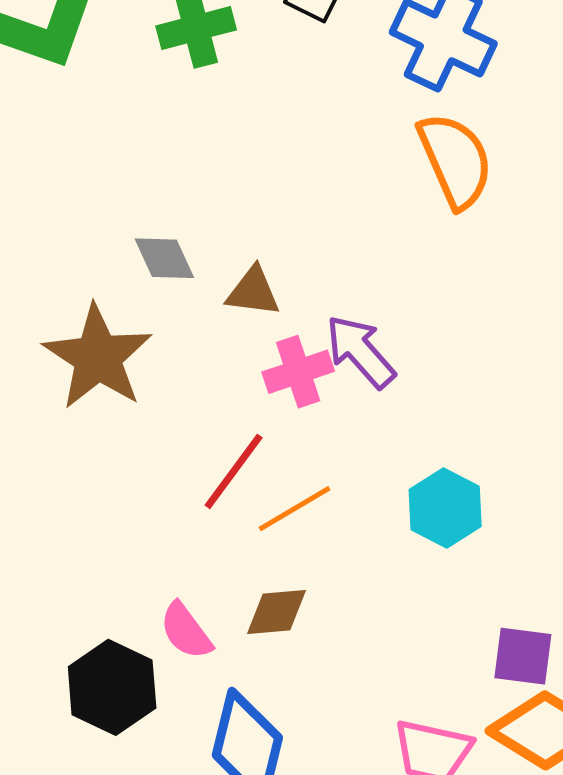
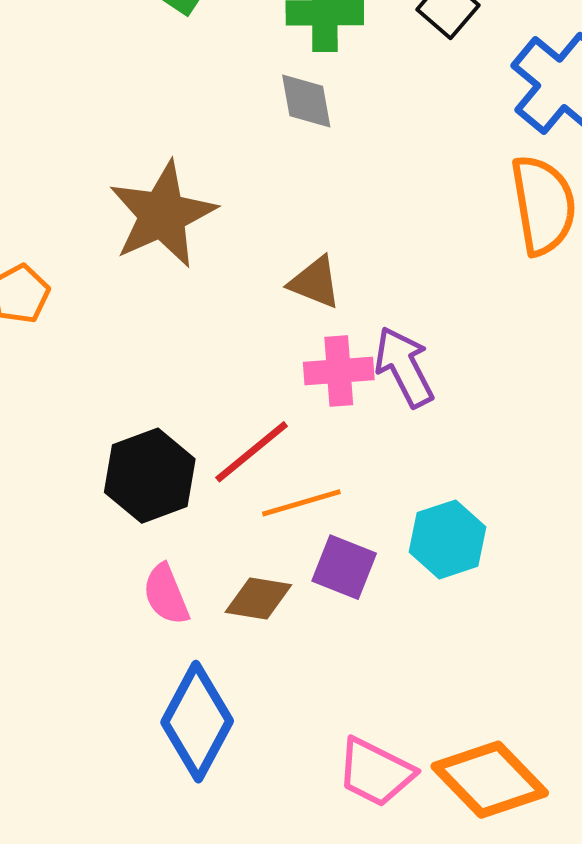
gray diamond: (164, 258) -> (306, 101), moved
brown star: (98, 357) -> (162, 215), moved
purple square: (523, 656) -> (344, 567), moved
black hexagon: (112, 687) -> (150, 476), moved

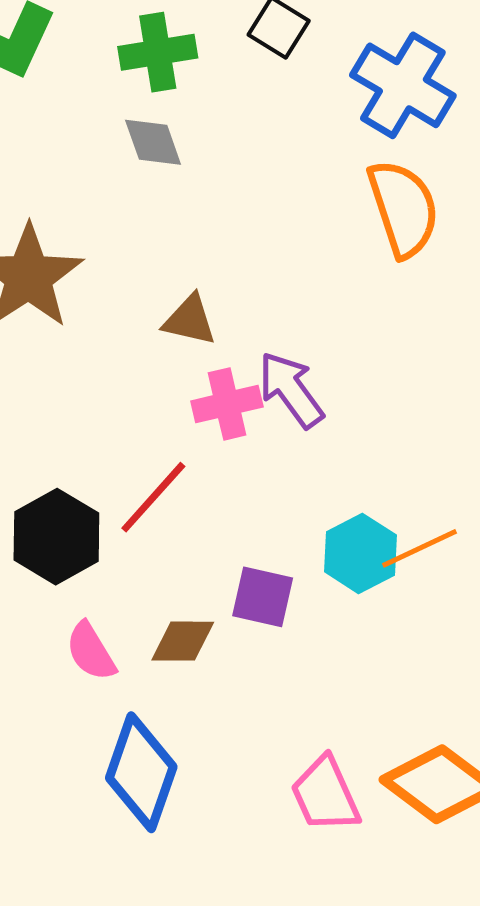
orange line: (301, 503) -> (419, 548), moved
pink trapezoid: (376, 772) -> (325, 795), turned 48

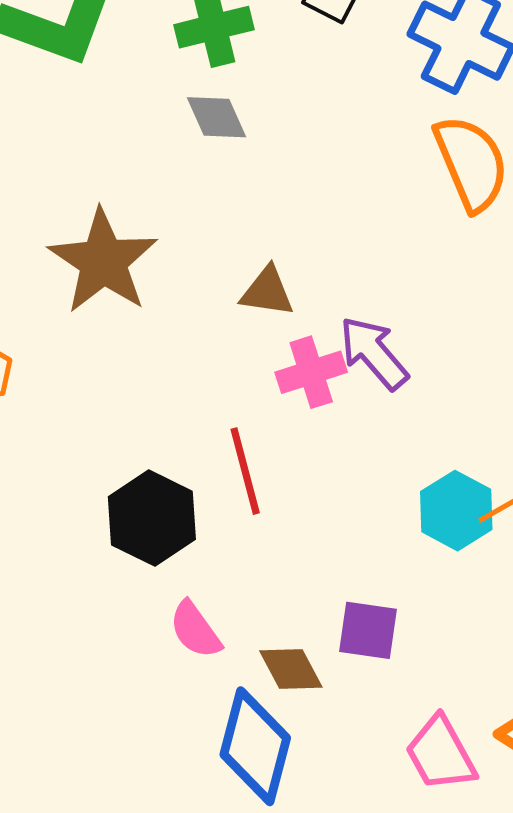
red line: (153, 497) -> (245, 471), turned -52
purple square: (263, 597) -> (368, 630), moved
brown diamond: (183, 641) -> (291, 669), moved, turned 66

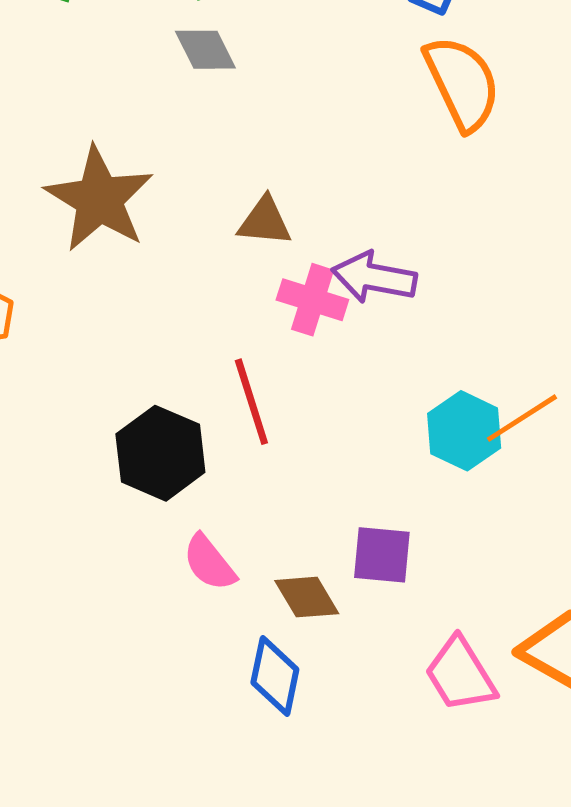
purple arrow: (374, 353) -> (374, 277), turned -36
pink cross: (311, 372) -> (312, 300), turned 38
blue diamond: (255, 746) -> (275, 676), size x0.7

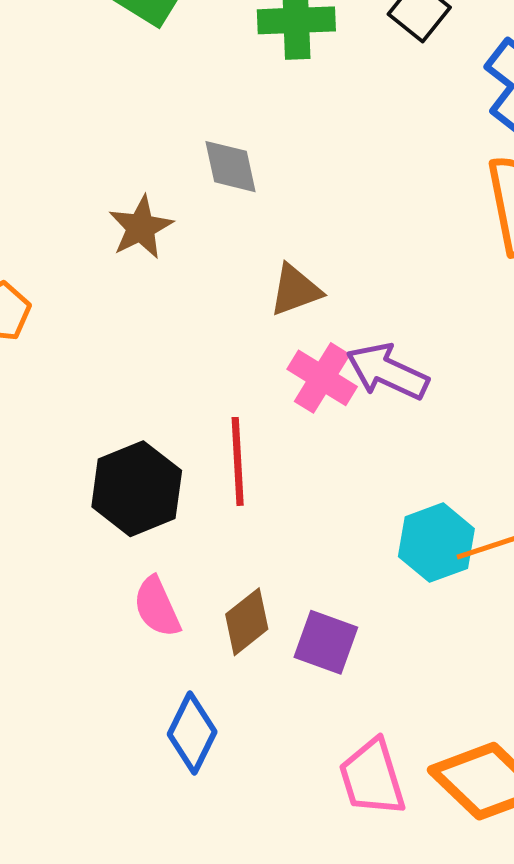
gray diamond: (205, 50) -> (231, 167), moved
brown star: (99, 199) -> (141, 227), size x0.6
brown triangle: (265, 221) -> (295, 290), turned -40
brown diamond: (307, 597) -> (247, 622), moved, turned 68

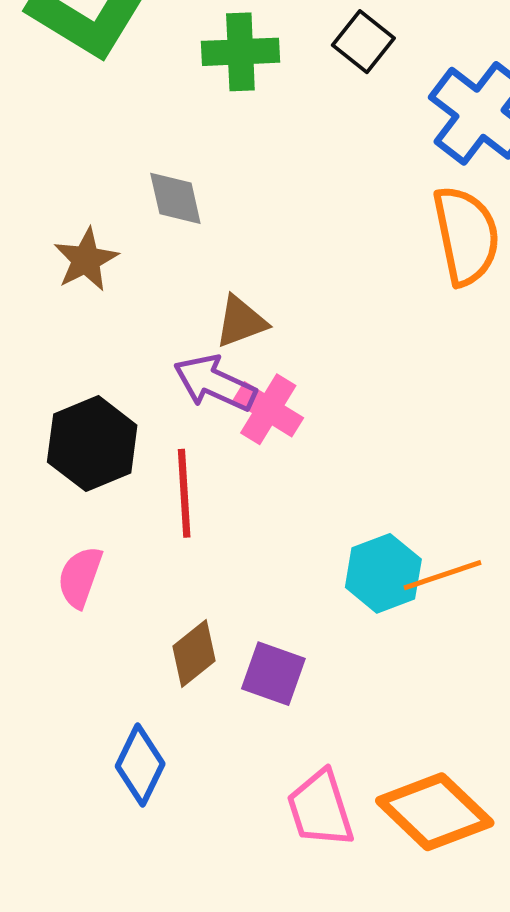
purple arrow: (387, 372) -> (215, 383), moved
black hexagon: (137, 489) -> (92, 444), moved
pink semicircle: (157, 607) -> (80, 577), moved, turned 44

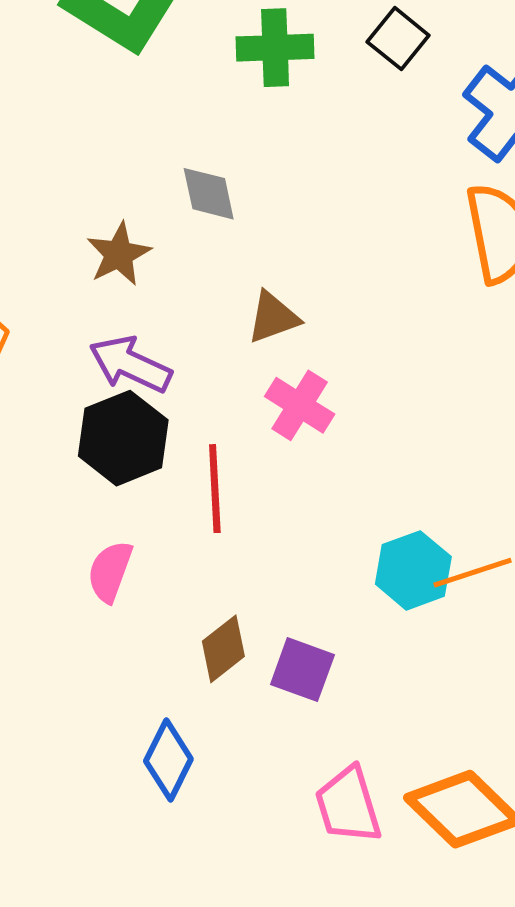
purple arrow: (215, 383) -> (130, 364), moved

